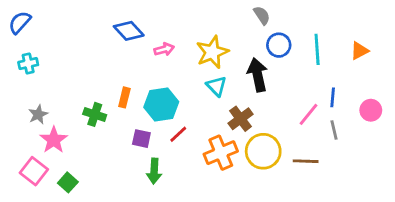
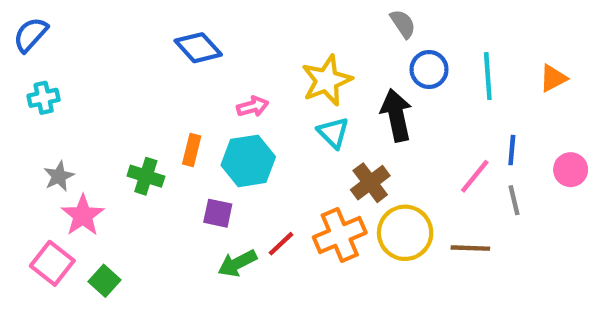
pink arrow: (164, 49) -> (253, 106), moved
red line: (178, 134) -> (281, 244), moved
green arrow: (154, 171) -> (237, 263), turned 60

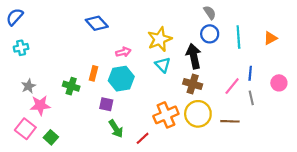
gray semicircle: (403, 24) -> (210, 13), moved
brown cross: (370, 183) -> (193, 84), moved, turned -36
pink star: (83, 215) -> (40, 105), turned 30
red line: (281, 244) -> (143, 138), moved
green arrow: (237, 263) -> (116, 129), turned -96

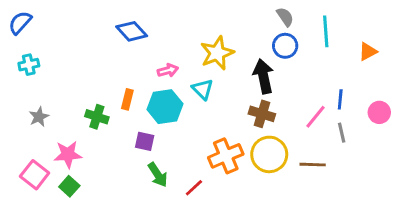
cyan line: (238, 37) -> (326, 31), moved
cyan triangle: (163, 65) -> (203, 89), moved
pink star: (40, 105) -> (68, 154), moved

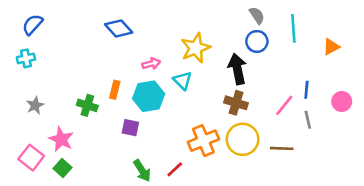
blue semicircle: (20, 23) -> (32, 25), moved
pink star: (68, 154) -> (61, 139), turned 30
green arrow: (158, 175) -> (142, 171), moved

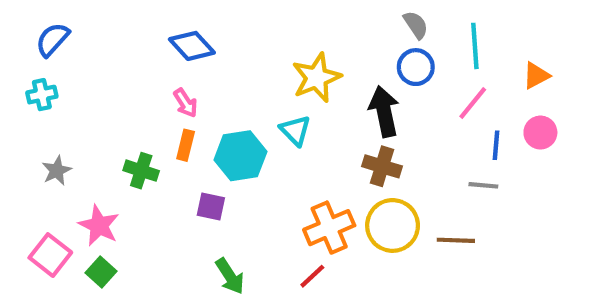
pink arrow: (151, 64) -> (186, 103), moved, turned 72
pink circle: (342, 101) -> (540, 133), moved
pink line: (284, 105) -> (473, 103), moved
gray line: (308, 120) -> (483, 185), moved, turned -72
red line: (175, 169) -> (312, 276), moved

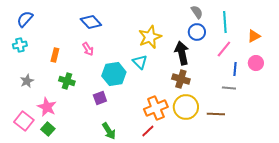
orange rectangle: (186, 145) -> (55, 55), moved
purple square: (211, 206) -> (100, 98), turned -32

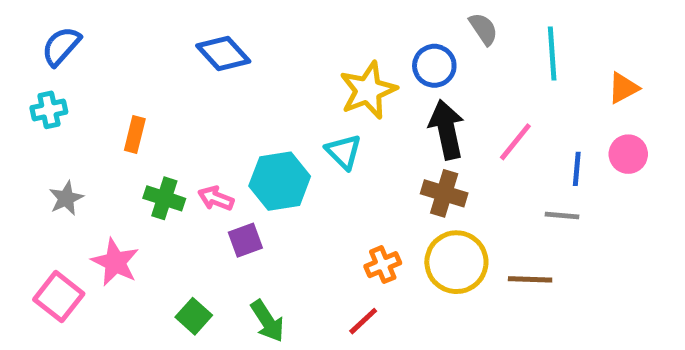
blue circle: (197, 32) -> (434, 66), moved
pink arrow: (88, 49) -> (216, 198), moved, turned 144
pink line: (224, 49) -> (515, 142), moved
orange cross: (156, 108) -> (383, 265), size x0.6
green square: (48, 129) -> (194, 316), moved

